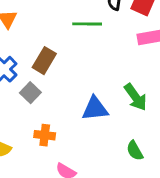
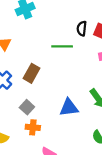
gray square: (30, 93) -> (27, 107), moved

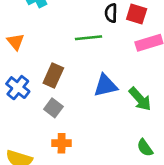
gray square: (27, 107) -> (53, 108), moved
blue triangle: (69, 107) -> (106, 86), moved

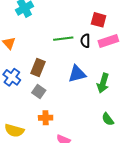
black semicircle: (111, 13) -> (85, 41), moved
green arrow: (140, 99) -> (103, 83), turned 60

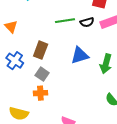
black semicircle: (85, 41) -> (87, 22), turned -104
orange cross: (46, 118) -> (40, 93), moved

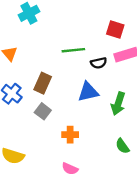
black semicircle: (87, 22) -> (99, 63), moved
orange cross: (40, 93) -> (70, 135), moved

